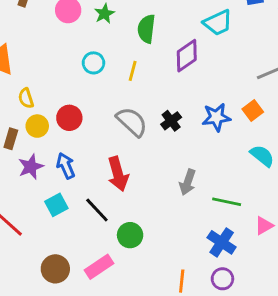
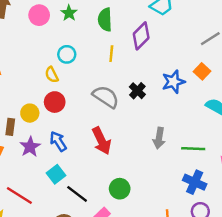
yellow line: (133, 71) -> (111, 54), moved
yellow semicircle: (26, 98) -> (52, 75), moved
black line: (97, 210) -> (77, 194), moved

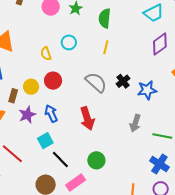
purple diamond: (141, 36) -> (160, 44), moved
yellow semicircle: (52, 75) -> (46, 54), moved
blue star: (173, 82) -> (147, 90), moved

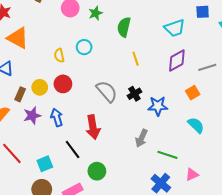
yellow line: (106, 47) -> (136, 59), moved, turned -40
cyan square: (45, 141) -> (45, 164), moved
black line: (60, 160) -> (73, 149), moved

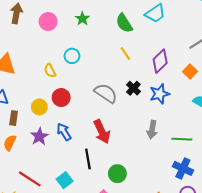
green star: (96, 13) -> (82, 19), moved
green semicircle: (124, 27) -> (124, 23), moved, turned -30
purple diamond: (177, 61) -> (160, 61), moved
brown rectangle: (20, 94) -> (14, 118), moved
black line: (73, 149) -> (88, 159), turned 42

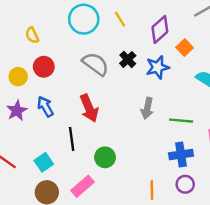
cyan circle: (72, 56) -> (84, 19), moved, size x1.6
orange square: (190, 72) -> (185, 48), moved
blue cross: (183, 168) -> (181, 154), turned -36

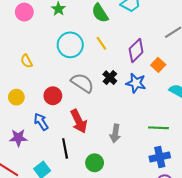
red circle: (44, 67) -> (53, 96), moved
blue star: (158, 67) -> (136, 83), turned 30
gray arrow: (147, 108) -> (115, 133), moved
purple star: (17, 111) -> (18, 138), moved, turned 30

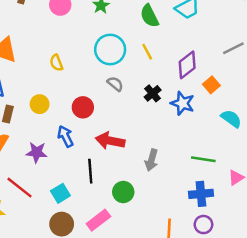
gray semicircle: (82, 83) -> (115, 84), moved, size x0.6
red arrow: (79, 121) -> (110, 141), turned 120

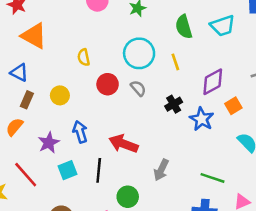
red circle: (83, 107) -> (108, 84), moved
purple star: (37, 152) -> (49, 143), turned 30
cyan square: (60, 193) -> (68, 170), moved

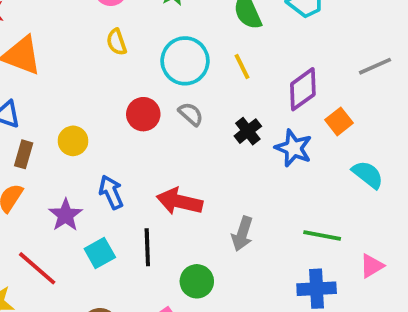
yellow semicircle: (84, 57) -> (117, 42), moved

